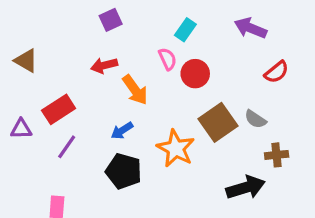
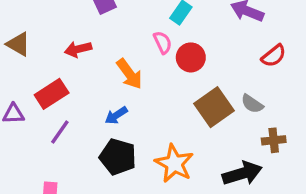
red arrow: (104, 65) -> (78, 49), moved
orange star: (176, 148) -> (174, 164), moved

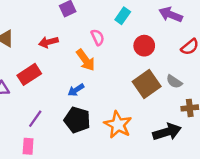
pink semicircle: (163, 42) -> (98, 37), moved
red circle: (191, 57) -> (144, 46), moved
purple line: (60, 132) -> (35, 119), moved

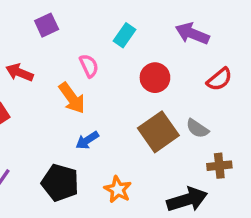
red arrow: (48, 42) -> (19, 73), turned 36
blue arrow: (76, 90) -> (87, 140), moved
orange star: (118, 125) -> (118, 189), size x0.7

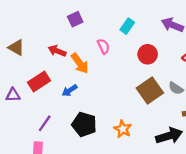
orange arrow: (72, 98) -> (80, 63), moved
blue arrow: (87, 140) -> (70, 90), moved

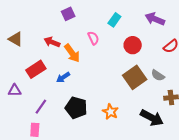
purple triangle: (13, 95) -> (15, 90), moved
black arrow: (169, 136) -> (152, 118), turned 45

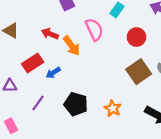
pink semicircle: (93, 38) -> (94, 29), size x1.5
blue arrow: (63, 77) -> (53, 73), moved
pink rectangle: (35, 130) -> (11, 126), moved, turned -32

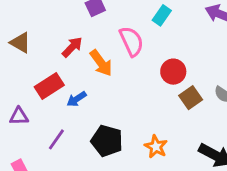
red arrow: (50, 34) -> (72, 47), turned 112
red circle: (136, 37) -> (173, 72), moved
brown square: (139, 72) -> (191, 98), size x0.7

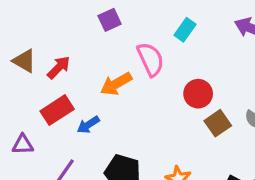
red arrow: (72, 47) -> (59, 67), moved
orange arrow: (101, 63) -> (116, 84), turned 96

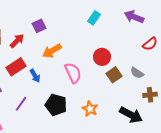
purple square: (110, 20) -> (39, 26), moved
pink semicircle: (151, 59) -> (73, 73), moved
blue arrow: (88, 125) -> (35, 76), turned -88

